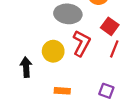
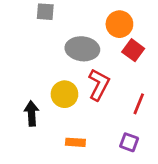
red square: (110, 26) -> (133, 50), moved
red line: (114, 49) -> (139, 104), moved

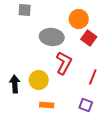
yellow circle: (64, 94) -> (39, 80), moved

